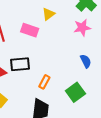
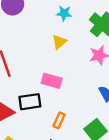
pink rectangle: (30, 30) -> (52, 81), moved

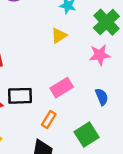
pink rectangle: (52, 81) -> (62, 88), moved, turned -54

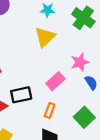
yellow triangle: (59, 36) -> (45, 37), size x1.5
pink star: (100, 55) -> (80, 62), moved

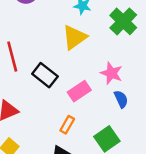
pink star: (80, 62) -> (111, 73), turned 30
black rectangle: (21, 95) -> (45, 75), moved, turned 42

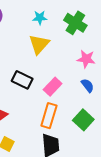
pink star: (111, 73) -> (86, 59), moved
orange rectangle: (67, 125) -> (49, 116), size x1.6

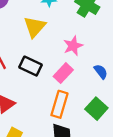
yellow triangle: (39, 44) -> (35, 27), moved
pink star: (86, 59) -> (73, 46), moved, turned -30

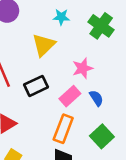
black rectangle: (31, 66) -> (36, 86), turned -55
blue semicircle: (101, 72) -> (96, 98), moved

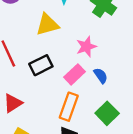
yellow triangle: (44, 45) -> (47, 25), turned 30

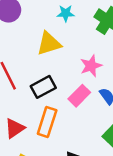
orange rectangle: (69, 107) -> (47, 122), moved

